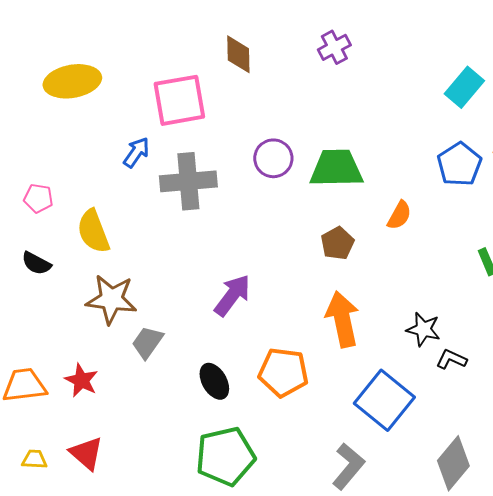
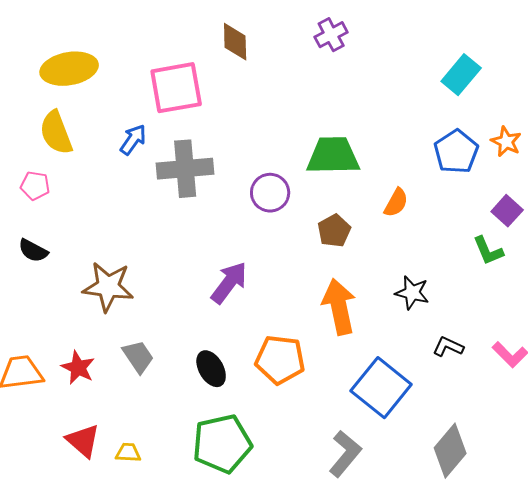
purple circle: (273, 158) -> (270, 193), moved
yellow semicircle: (93, 231) -> (56, 133), moved
black star: (423, 329) -> (412, 293), moved
gray trapezoid: (147, 342) -> (138, 357), moved, turned 111
yellow trapezoid: (34, 459) -> (128, 453), moved

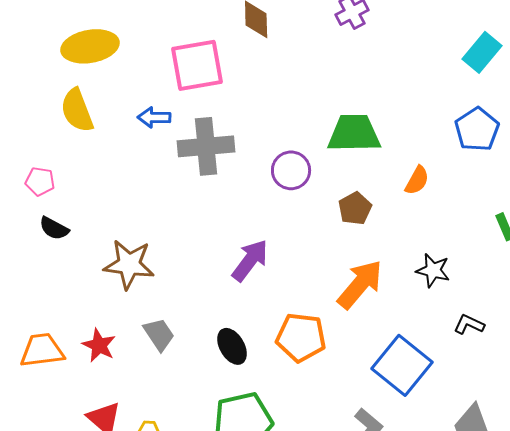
blue arrow: (133, 140) -> (154, 117), turned -124
pink pentagon: (35, 186) -> (40, 181), moved
orange arrow: (339, 307) -> (360, 284), turned 52

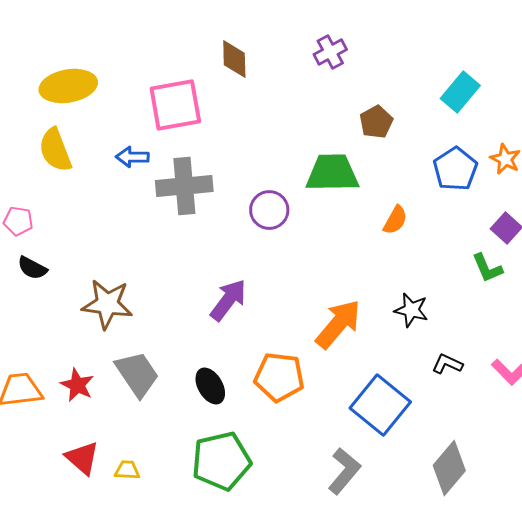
brown pentagon: (355, 208) -> (376, 122), moved
gray trapezoid: (159, 334) -> (137, 374), size x1.4

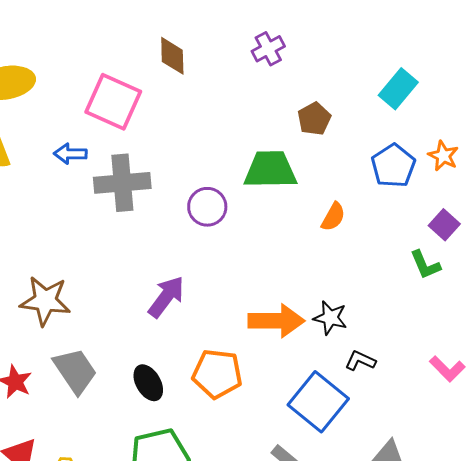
pink square: (175, 105) -> (113, 102), turned 34
black star: (411, 310) -> (330, 318), moved
orange arrow: (338, 324) -> (276, 321), turned 50
black L-shape: (447, 364) -> (360, 361), moved

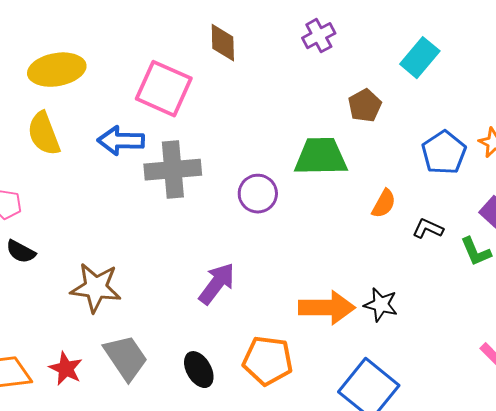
cyan rectangle: (398, 89) -> (420, 58), moved
blue arrow: (70, 154) -> (121, 141), size x1.4
black L-shape: (360, 361) -> (428, 229), moved

